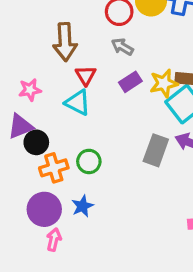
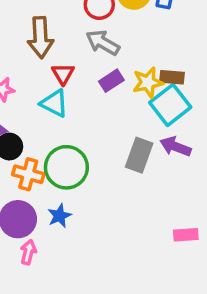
gray arrow: (122, 47) -> (103, 43), size x1.4
green circle: (89, 161) -> (66, 167), size x1.6
orange cross: (54, 168) -> (28, 174), turned 32

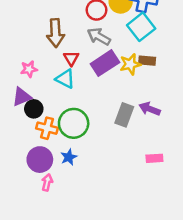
purple rectangle: (111, 81) -> (105, 63), size x1.6
cyan square: (170, 105) -> (141, 27), moved
pink rectangle: (186, 235) -> (154, 158), moved

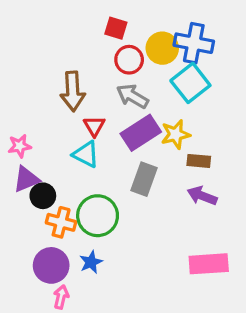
brown rectangle: (147, 61) -> (199, 161), moved
pink star: (29, 69) -> (20, 146), moved
gray rectangle: (124, 115) -> (144, 179), moved
pink rectangle: (154, 158) -> (209, 264), size x1.6

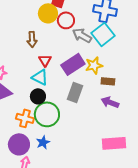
yellow circle: (162, 48) -> (48, 13), moved
brown arrow: (73, 91) -> (32, 39), size x0.7
gray arrow: (132, 96) -> (82, 35), moved
black circle: (43, 196) -> (38, 96), moved

